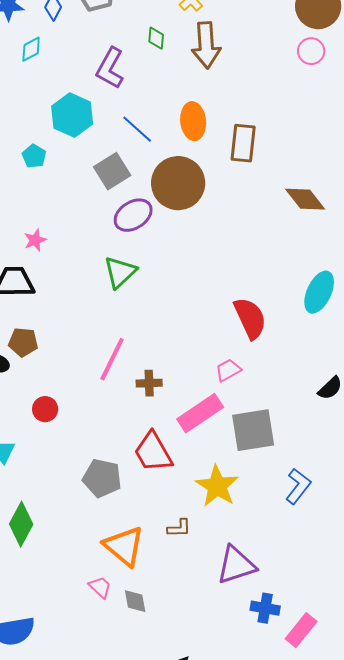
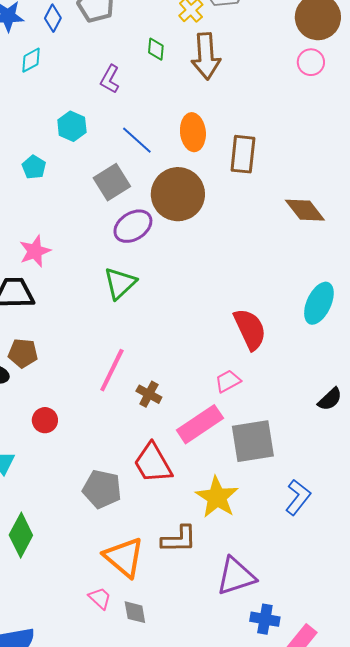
purple L-shape: (110, 68) -> (110, 79), size x0.7
cyan hexagon: (72, 115) -> (72, 126), size x0.7
pink star: (35, 240) -> (35, 251), size x1.4
brown cross: (149, 383) -> (149, 394), turned 30
brown L-shape: (179, 528) -> (179, 539), size x1.5

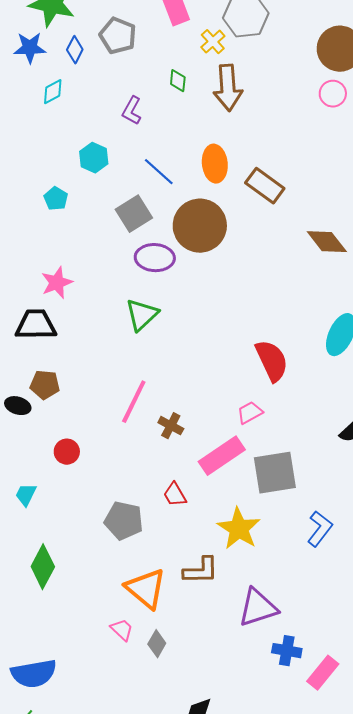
brown rectangle: (243, 154) -> (265, 186), turned -60
purple ellipse: (133, 226) -> (155, 258), turned 36
red trapezoid: (153, 463) -> (175, 495), size x0.6
gray diamond: (135, 612) -> (157, 644), turned 40

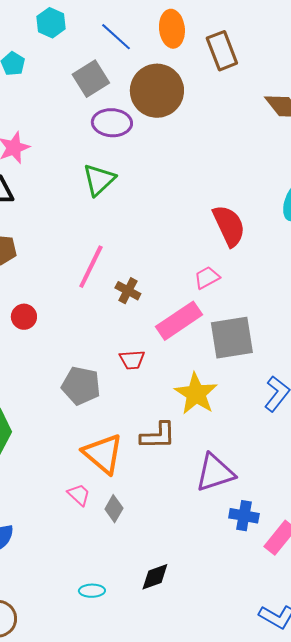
brown rectangle: (265, 186) -> (222, 51), turned 33
red trapezoid: (175, 495) -> (132, 360), turned -64

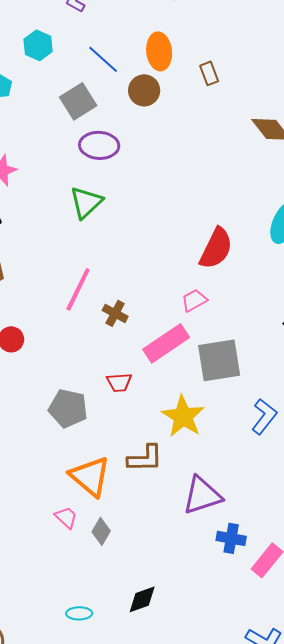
brown rectangle: (222, 51) -> (209, 73), size x0.6
brown circle: (157, 91) -> (144, 90), moved, size x0.6
red semicircle: (229, 226) -> (216, 248), turned 51

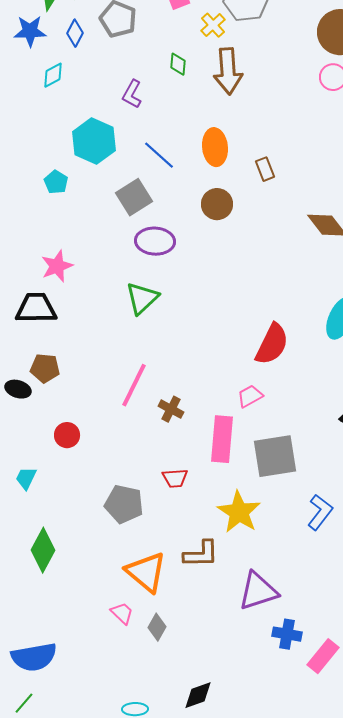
cyan hexagon: (38, 45) -> (94, 141), size x1.5
brown circle: (144, 90) -> (217, 204), moved
pink rectangle: (166, 343) -> (222, 439), turned -51

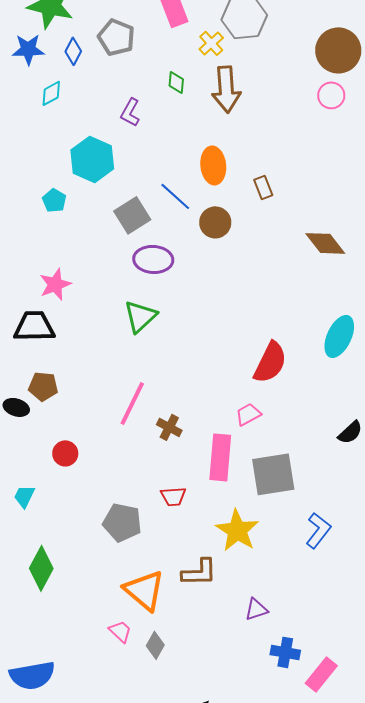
blue line: (159, 155) -> (175, 196), moved
purple triangle: (258, 591) -> (256, 609), size x0.6

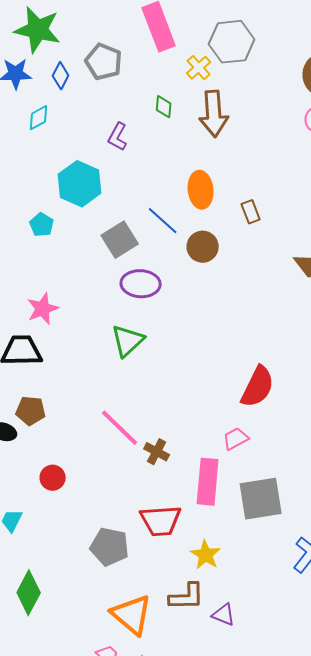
pink line: (132, 403) -> (120, 428), turned -72
red trapezoid: (173, 496) -> (161, 521), size x1.6
yellow star: (237, 530) -> (206, 555), moved, size x0.7
purple triangle: (256, 609) -> (224, 615), moved, turned 40

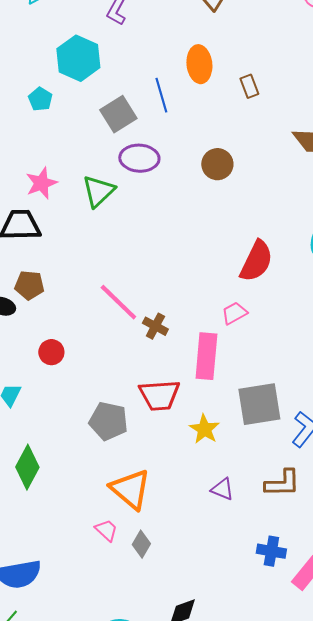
blue line: (163, 221) -> (161, 95), turned 32
brown circle: (203, 247) -> (217, 164), moved
green triangle: (128, 341) -> (98, 191), moved
gray square: (261, 499) -> (259, 404), moved
brown L-shape: (187, 597) -> (282, 483), moved

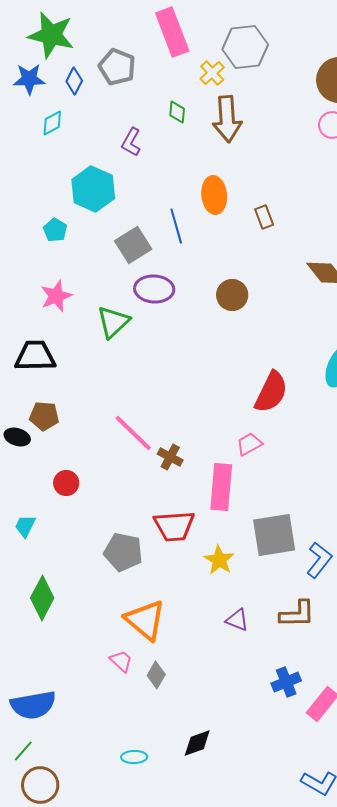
pink star: (41, 183) -> (56, 296), moved
blue cross: (271, 551) -> (286, 682), turned -32

